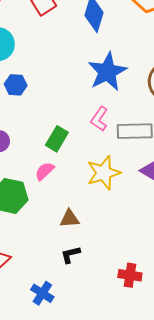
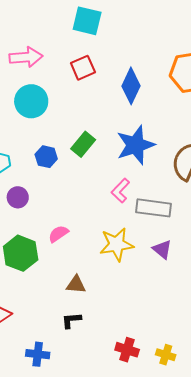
blue hexagon: (16, 85) -> (46, 157), moved
green rectangle: (57, 139) -> (83, 144), moved
blue cross: (42, 293) -> (38, 354), turned -35

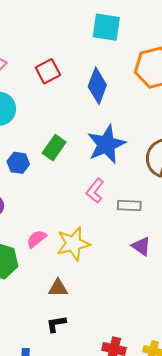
cyan square: (87, 21) -> (106, 27), moved
gray rectangle: (154, 208) -> (129, 206), size x0.7
yellow star: (116, 244) -> (73, 244), moved

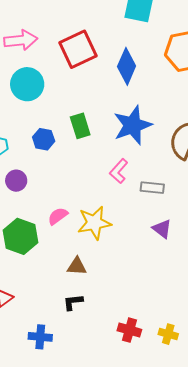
red square: (48, 71) -> (78, 49), size x1.5
green rectangle: (54, 148) -> (80, 126), turned -55

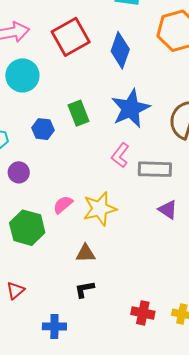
gray rectangle: (152, 188) -> (155, 169), size x1.4

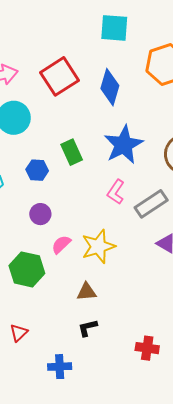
gray rectangle: (155, 169) -> (151, 204), turned -32
purple circle: (19, 172) -> (40, 214), moved

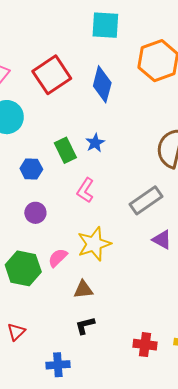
blue star: (123, 145) -> (95, 143), moved, size x0.5
pink L-shape: (116, 192) -> (85, 190), moved
pink semicircle: (61, 244) -> (58, 258), moved

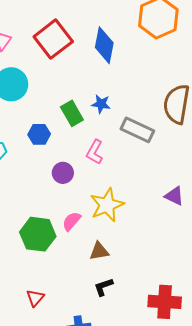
blue star: (95, 143) -> (101, 104), turned -30
gray rectangle: (146, 200) -> (137, 130), moved, turned 64
purple circle: (35, 213) -> (63, 173), moved
red cross: (145, 345) -> (165, 302), size x1.4

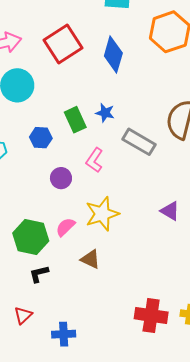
brown triangle: (99, 251) -> (90, 259), turned 30
black L-shape: (103, 287) -> (39, 274), moved
red triangle: (35, 298) -> (23, 315), moved

